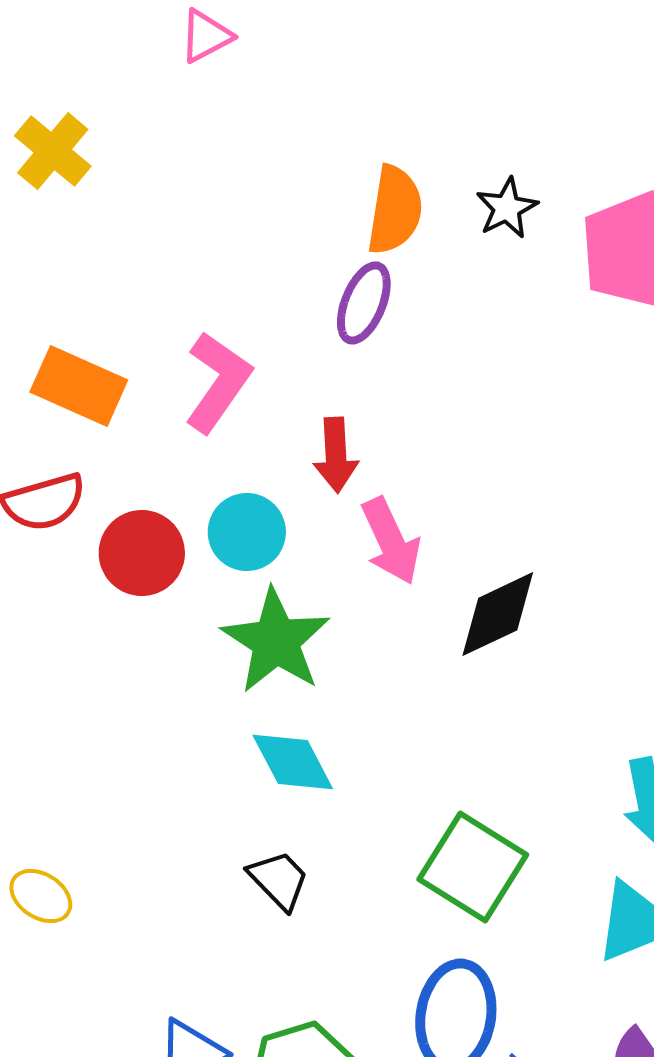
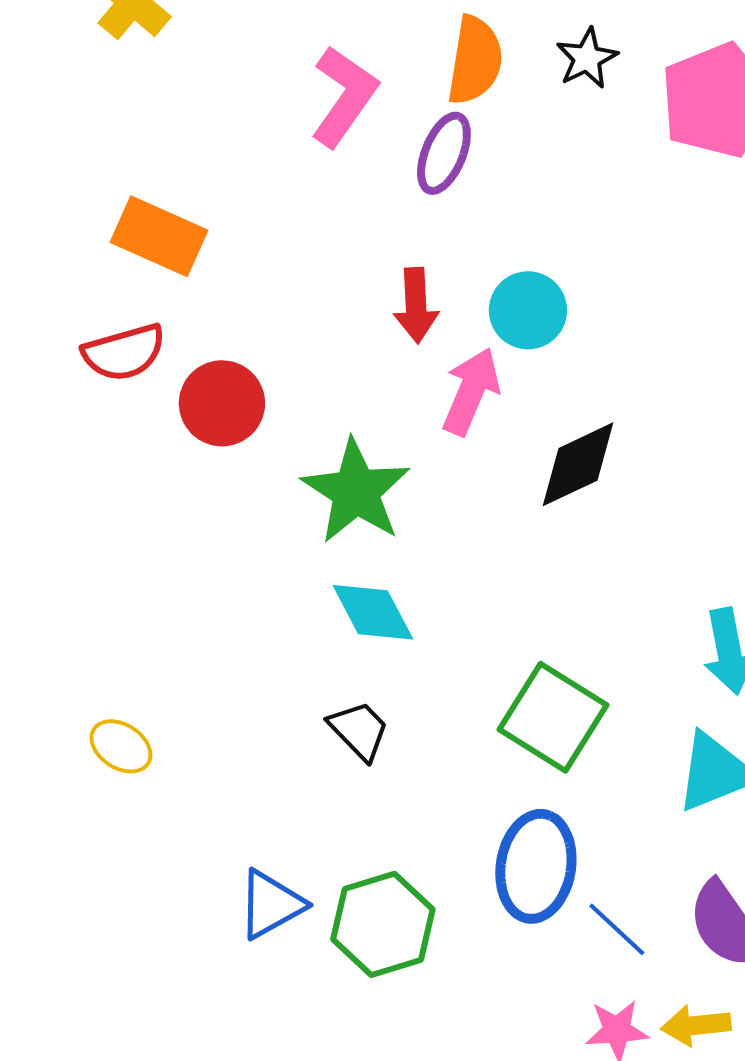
pink L-shape: (218, 382) -> (344, 96), moved
cyan circle: (247, 532) -> (528, 310), moved
pink arrow: (391, 541) -> (471, 391), turned -132

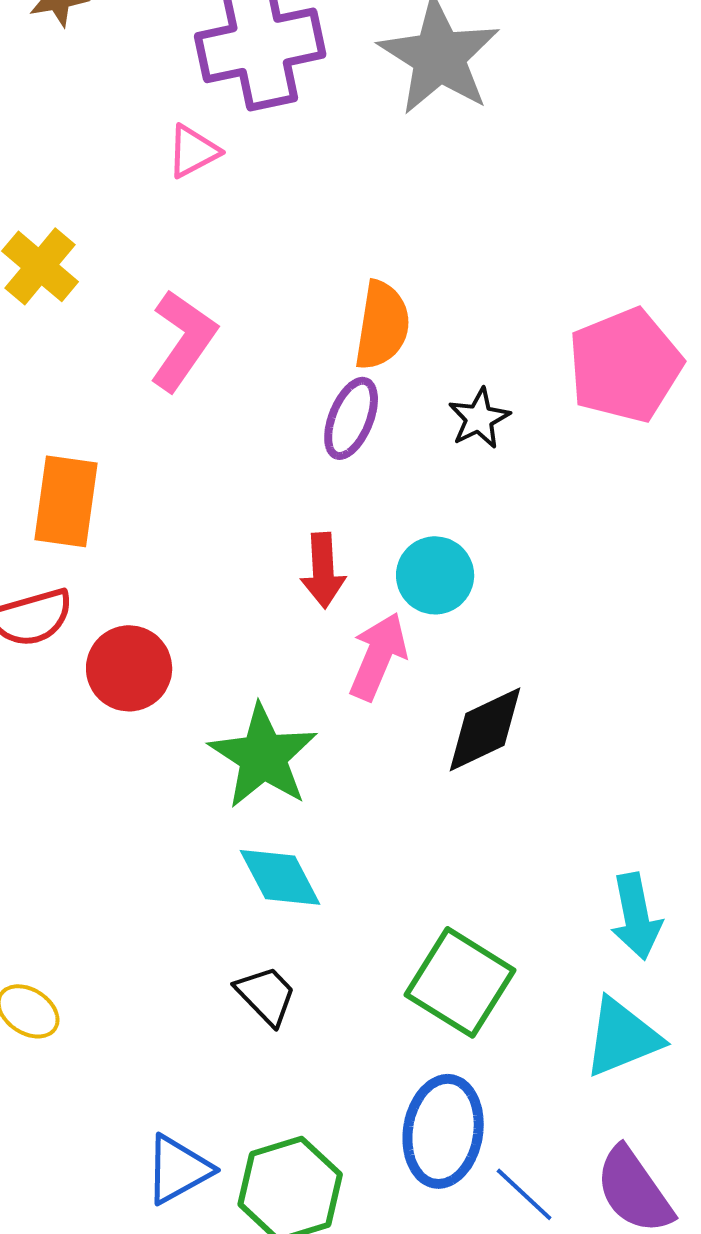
black star: (587, 58) -> (479, 418), moved
pink L-shape: (344, 96) -> (183, 340), moved
orange rectangle: (159, 236) -> (66, 501), turned 74

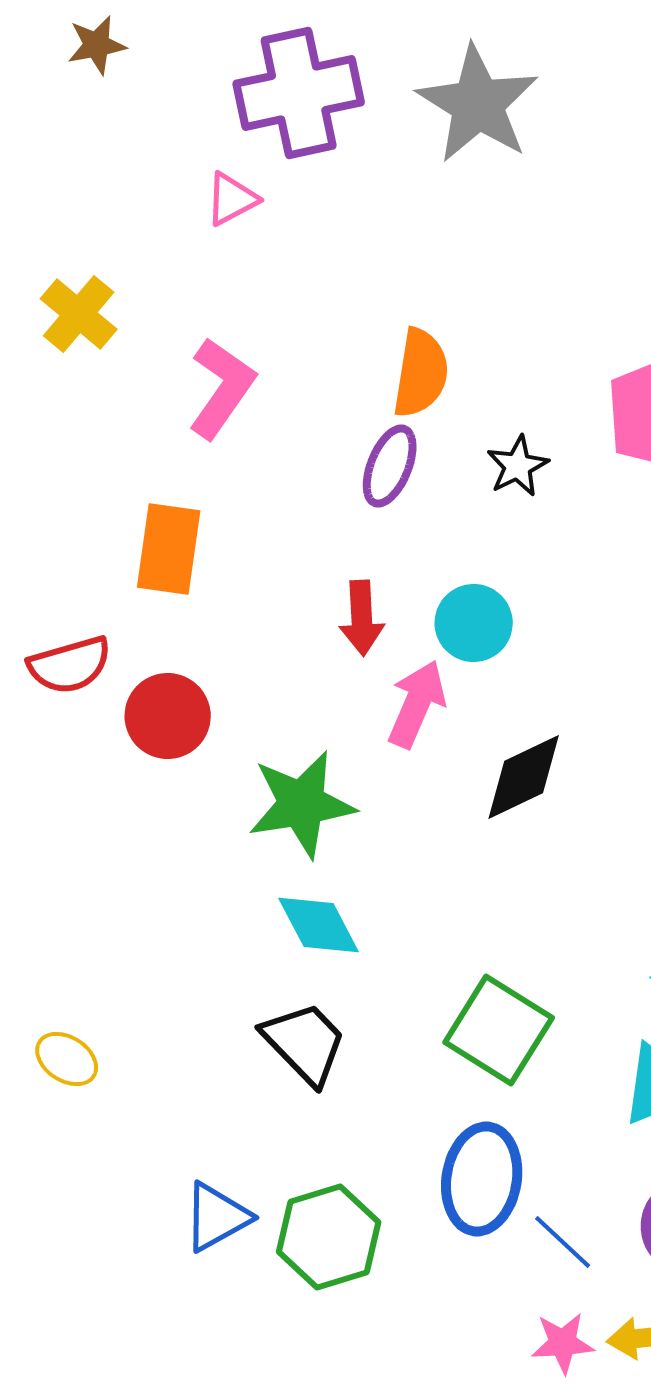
orange rectangle: (66, 501) -> (169, 549), moved
green star: (263, 756) -> (302, 804), turned 30
black trapezoid: (266, 995) -> (305, 1043), size x1.4

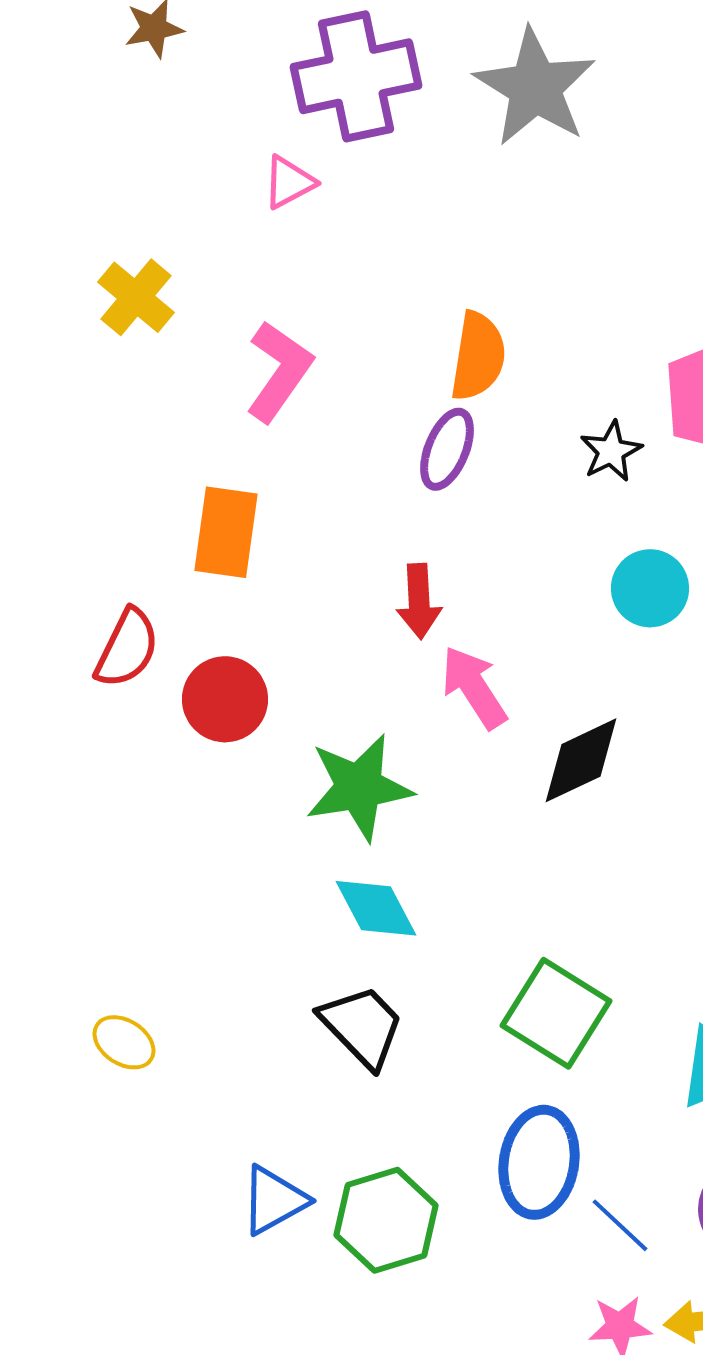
black star: (518, 466) -> (611, 451), moved
cyan circle: (474, 623) -> (650, 588), moved
red semicircle: (70, 665) -> (127, 648), turned -48
pink arrow: (417, 704) -> (474, 687), turned -56

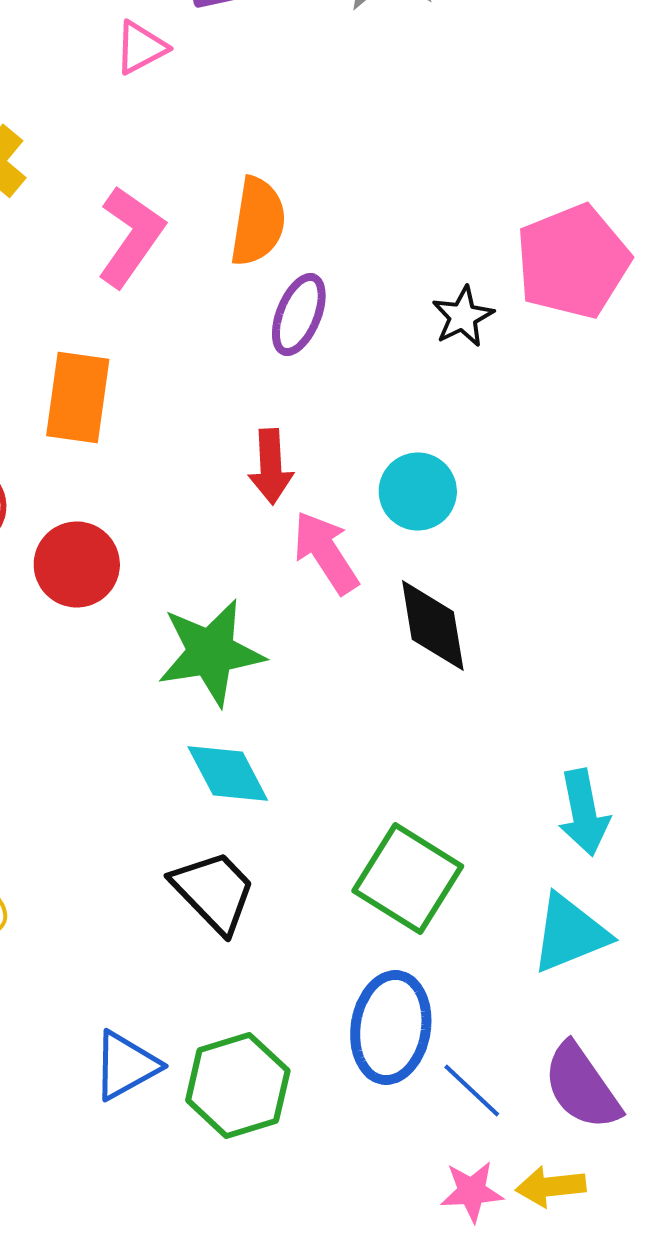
orange semicircle: (478, 356) -> (258, 222), moved
cyan circle: (650, 588) -> (418, 492), moved
black diamond: (581, 760) -> (433, 626), turned -74

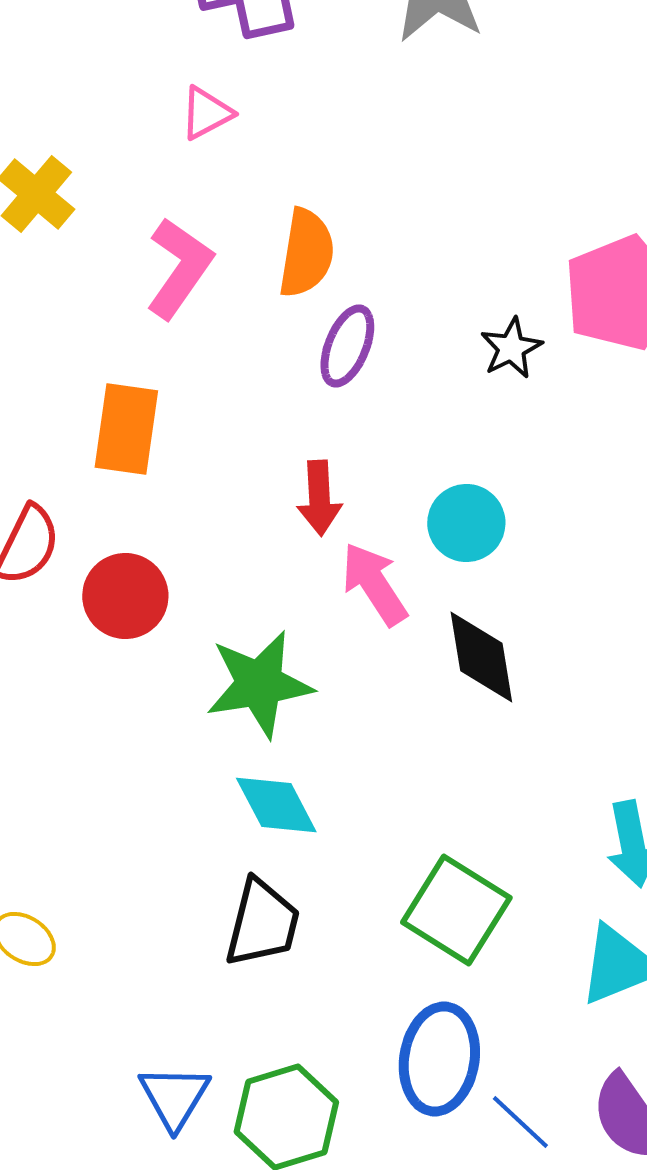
pink triangle: (141, 48) -> (206, 113), moved
black trapezoid: (214, 892) -> (262, 923), turned 58
blue triangle: (126, 1066) -> (174, 1097), turned -30

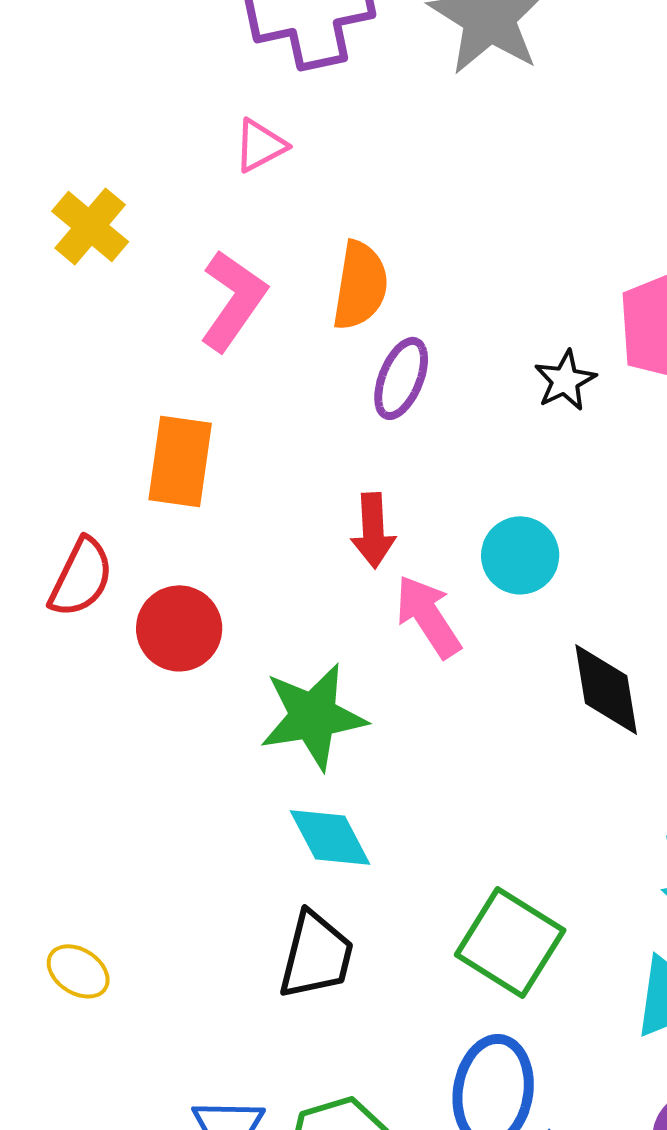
black diamond: (481, 657) -> (606, 689), moved

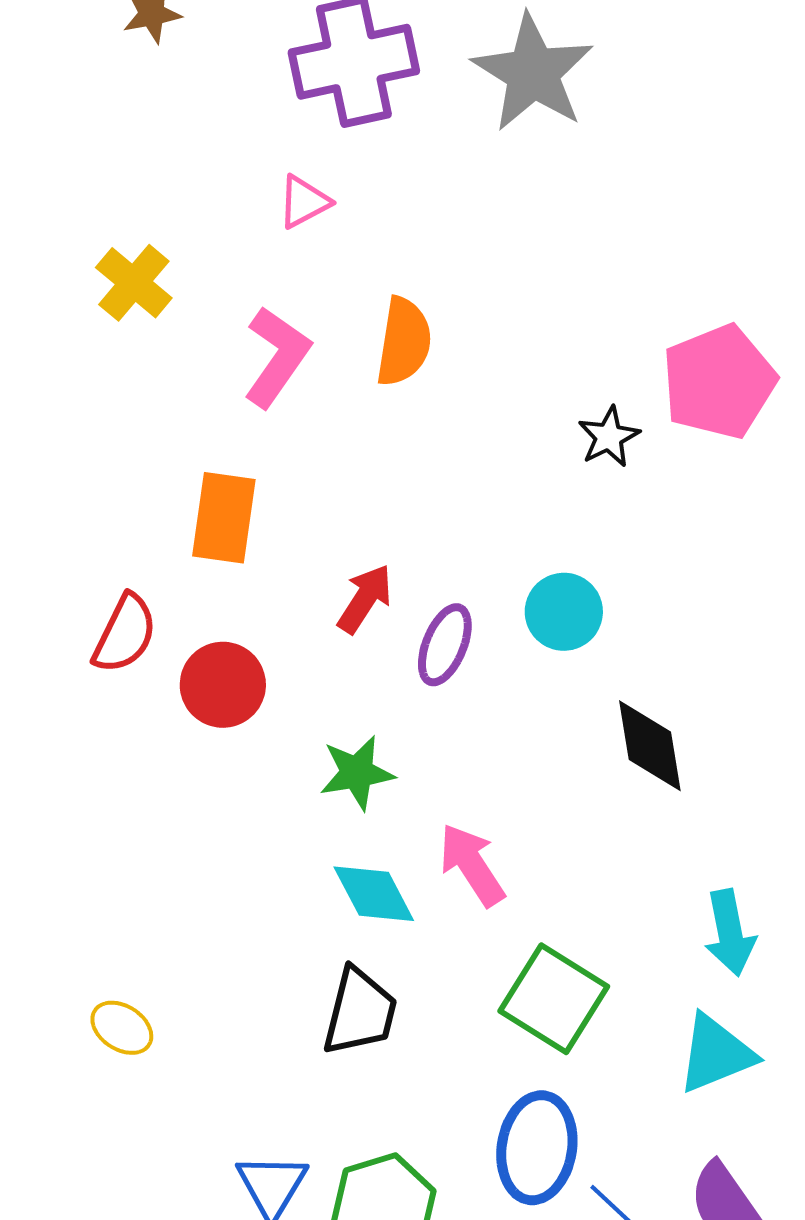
purple ellipse: (401, 378) -> (445, 645), moved
red arrow: (373, 530) -> (365, 599), moved, turned -144
pink arrow: (428, 616) -> (472, 865), moved
green star: (313, 716) -> (357, 773), size x0.7

